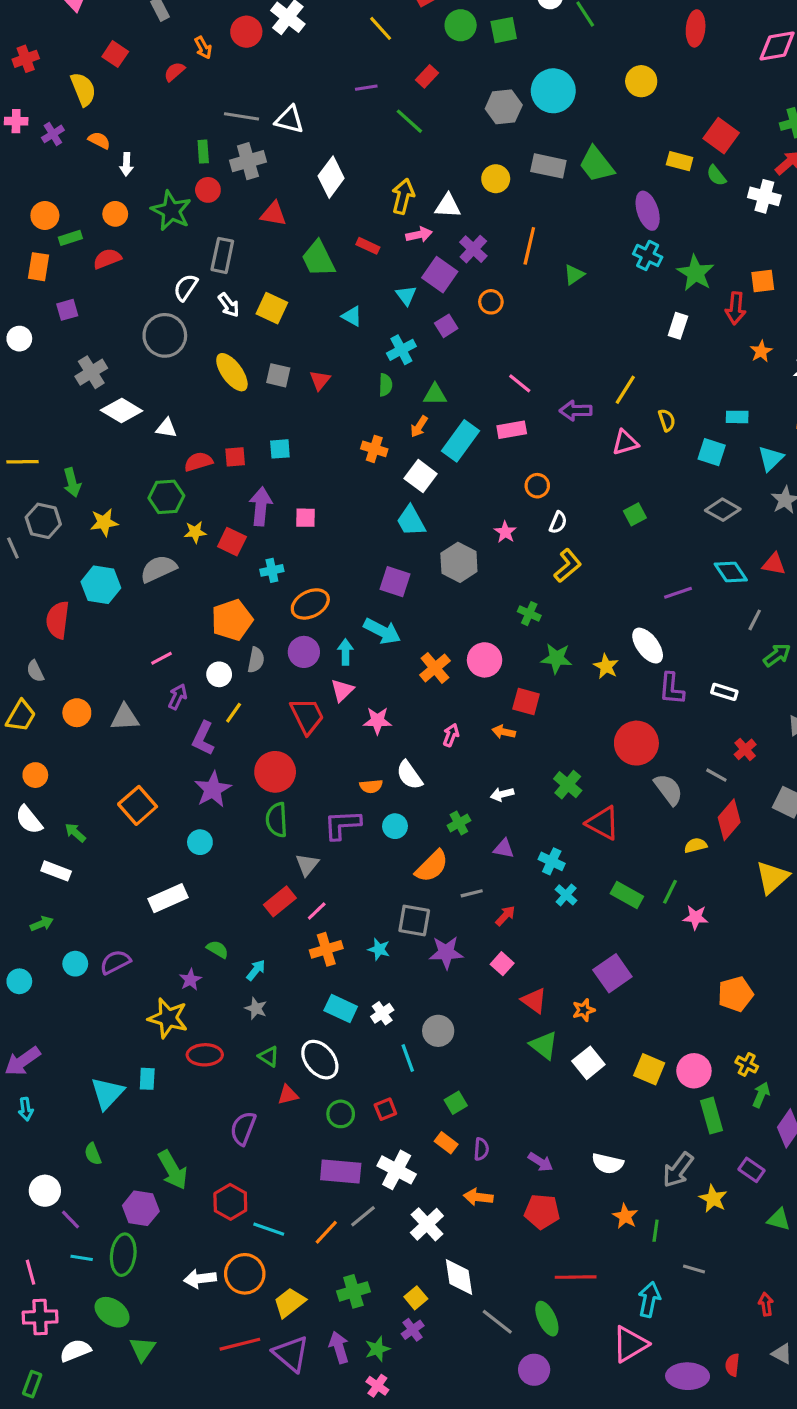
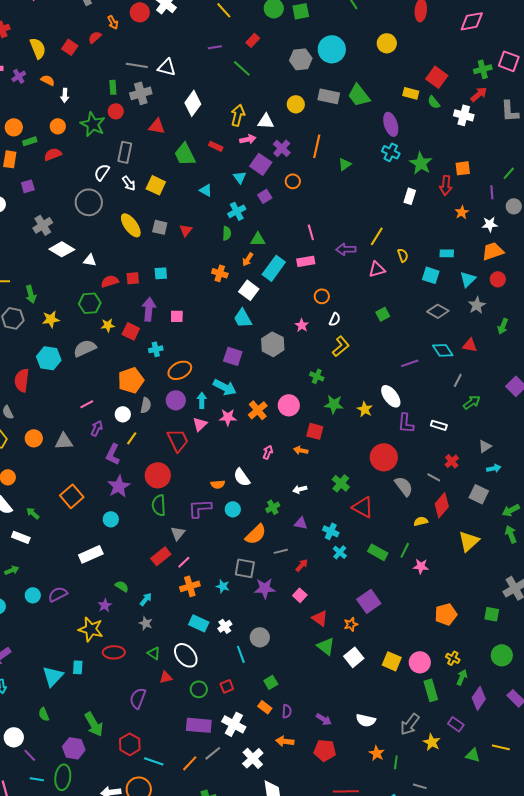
red square: (115, 54) -> (70, 47), moved
pink line: (520, 383) -> (311, 232), turned 35
pink star: (377, 721) -> (228, 417), moved

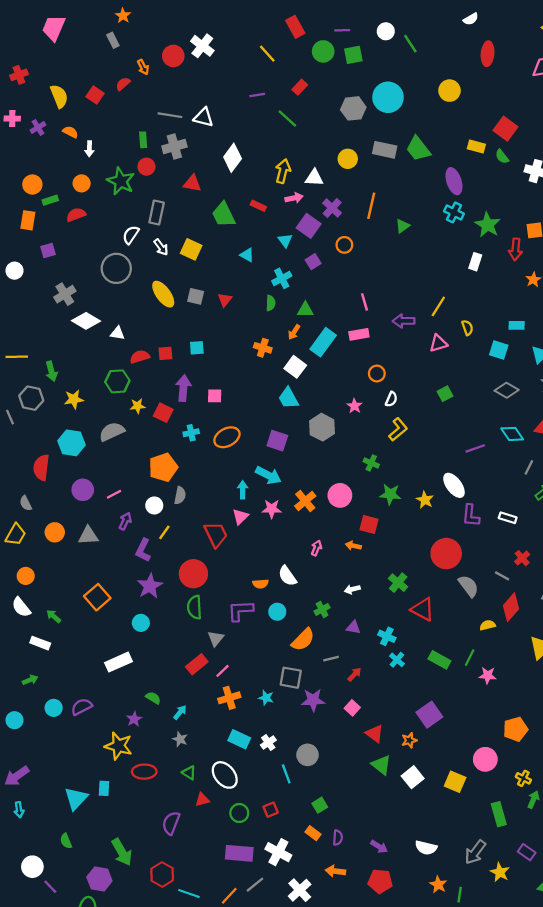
orange ellipse: (180, 370) -> (227, 437), moved
purple circle: (176, 400) -> (83, 490), moved
pink circle: (420, 662) -> (485, 759), moved

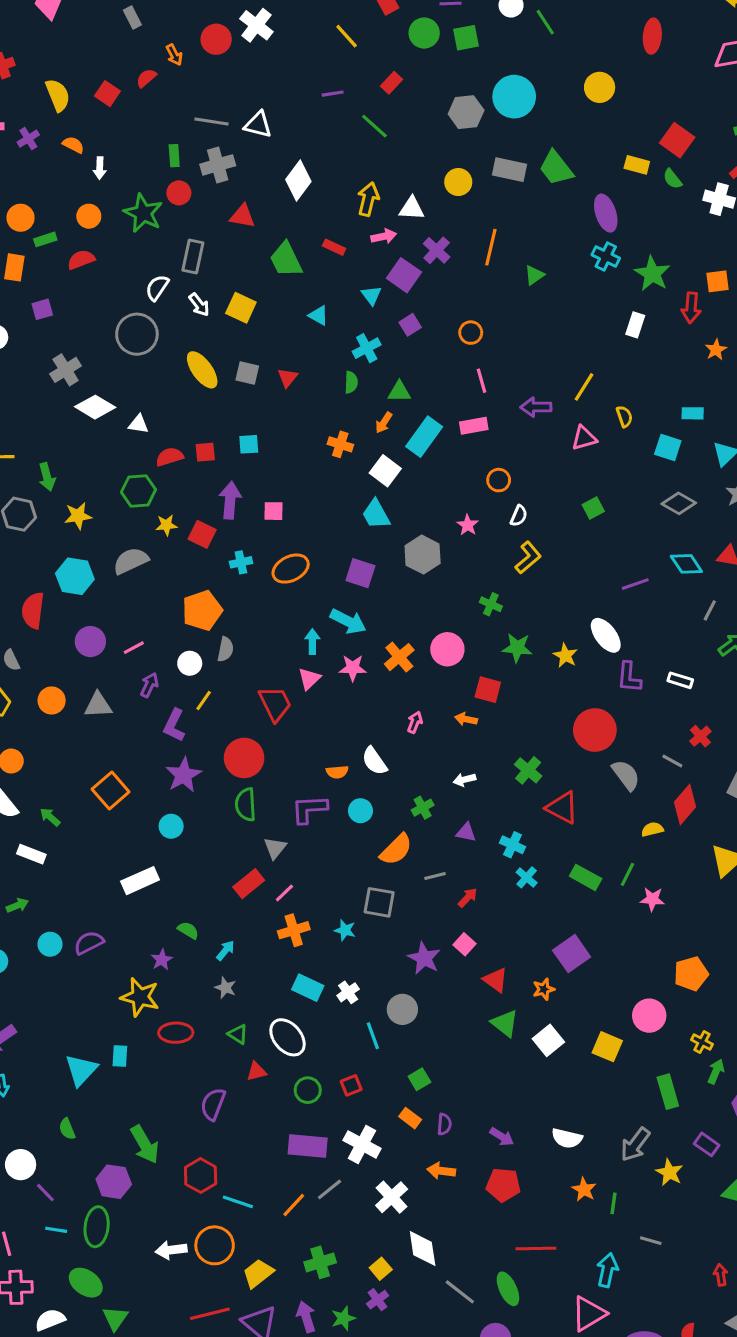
orange circle: (344, 245) -> (471, 333), moved
purple star: (313, 700) -> (424, 958), moved, turned 30

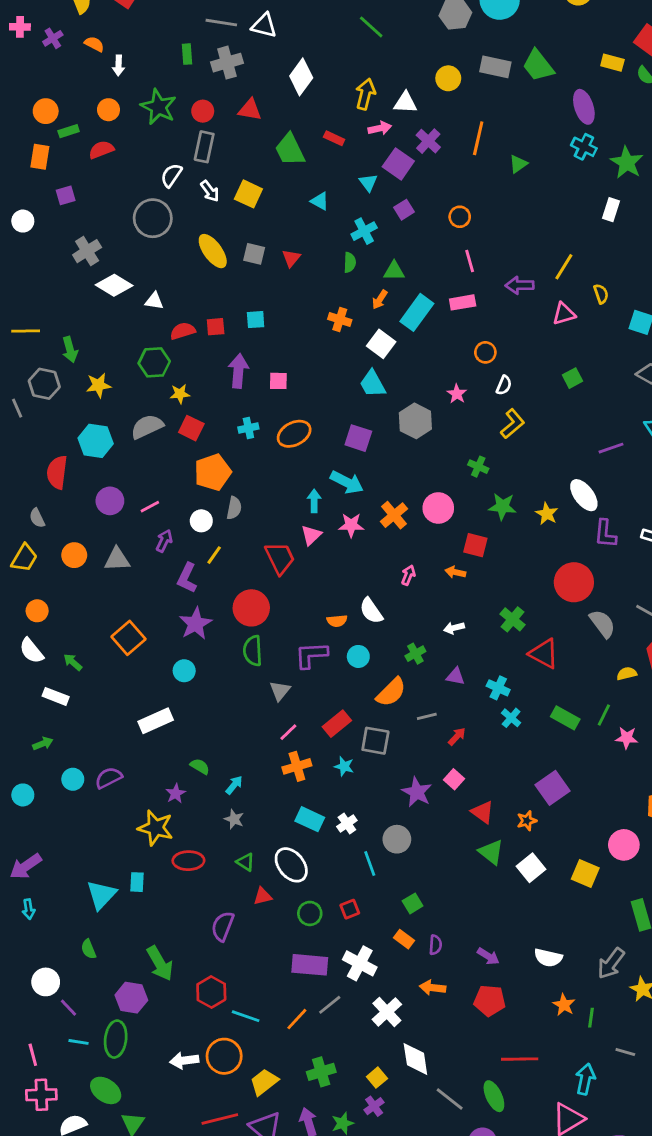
red circle: (179, 193) -> (203, 111), moved
red square: (202, 534) -> (191, 428), moved
red rectangle: (249, 884) -> (337, 724), moved

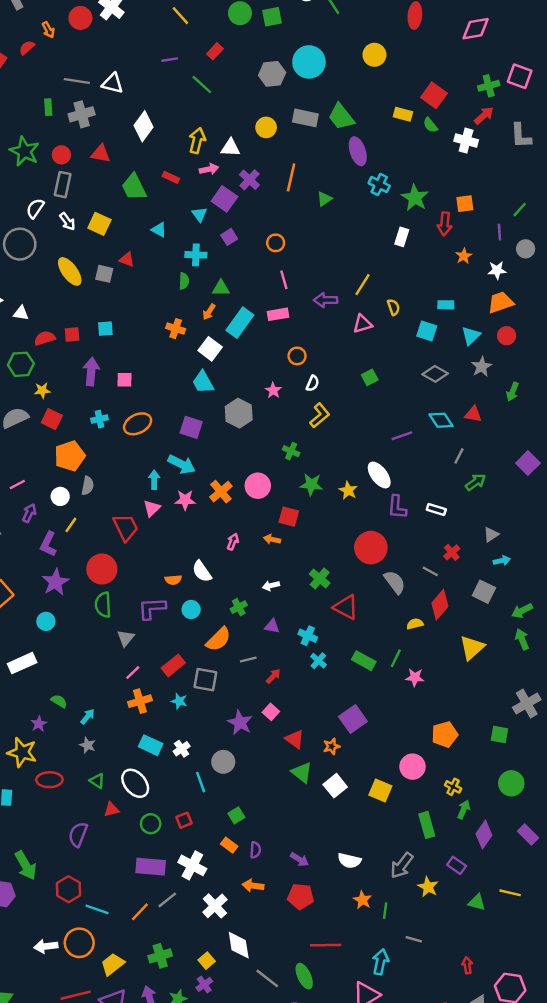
purple ellipse: (584, 107) -> (358, 151), moved
cyan cross: (364, 231) -> (196, 255), turned 30
red triangle: (291, 258) -> (127, 260), moved, turned -49

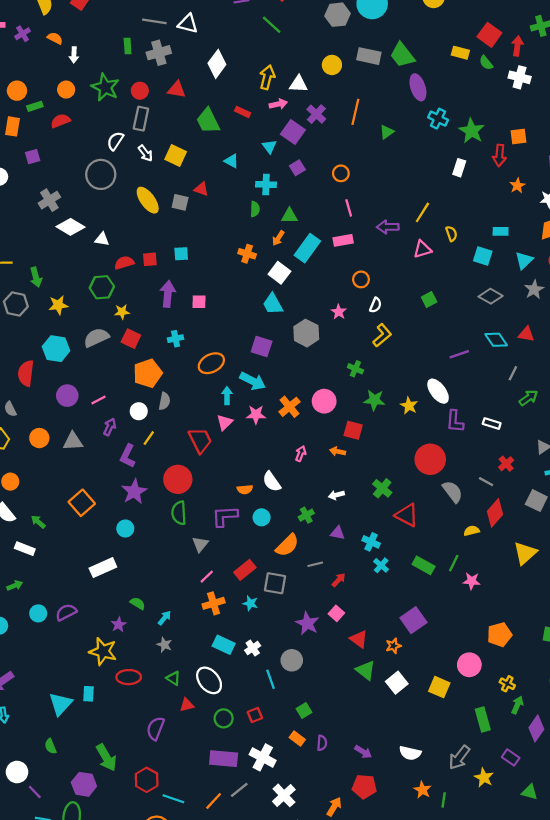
red arrow: (484, 116) -> (517, 46), moved, turned -42
orange ellipse: (138, 424) -> (211, 363), moved
orange arrow: (253, 886) -> (334, 807), moved, turned 114

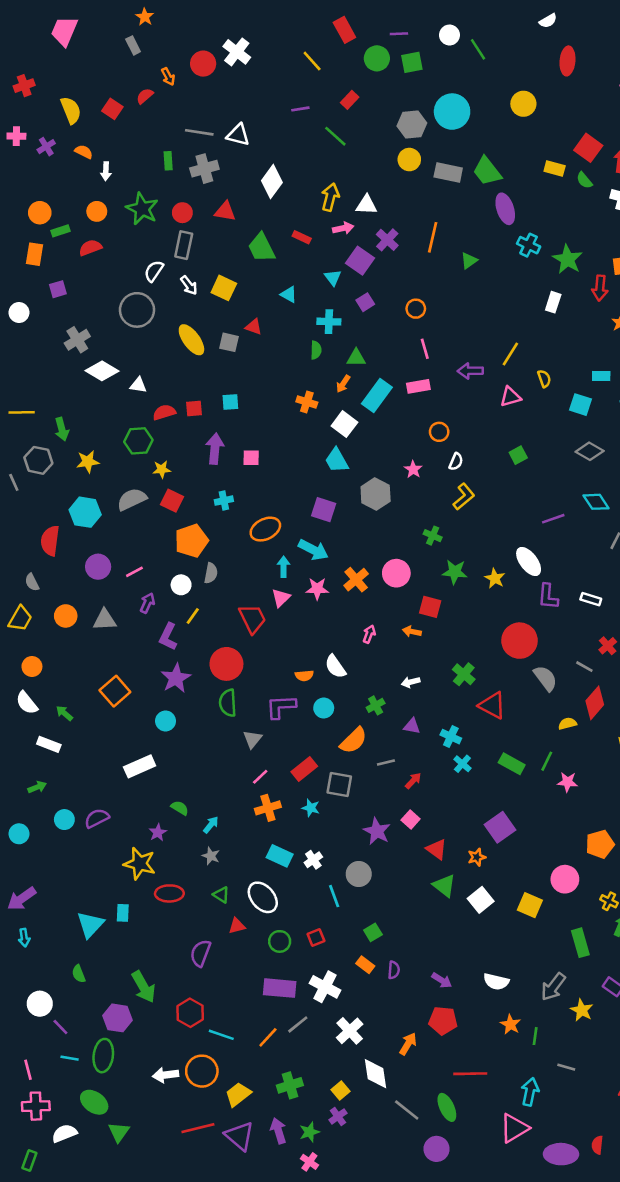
yellow circle: (332, 65) -> (409, 160), moved

